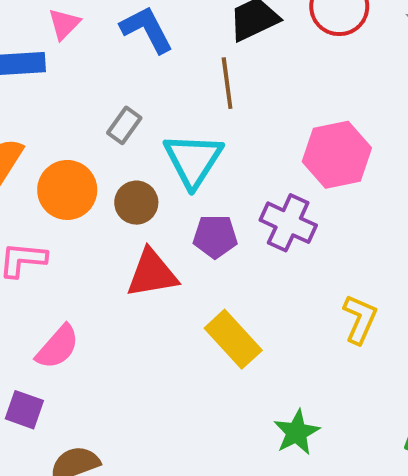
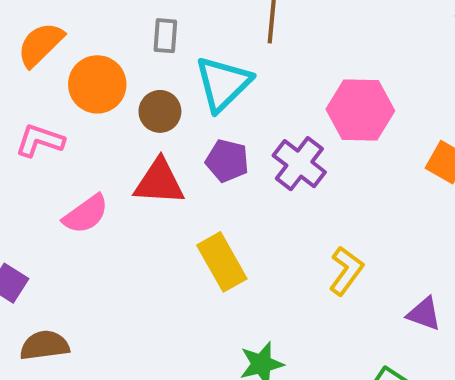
gray rectangle: (124, 125) -> (165, 36), turned -44
pink semicircle: (58, 347) -> (86, 214), moved

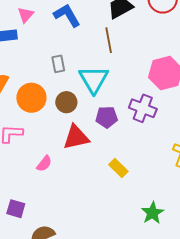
pink semicircle: (86, 214) -> (44, 164), size x0.7
yellow rectangle: (222, 262) -> (118, 168), size x0.7

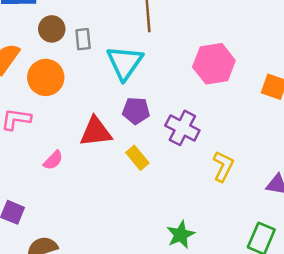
brown circle: (66, 102) -> (52, 29), moved
purple cross: (143, 108) -> (182, 128), moved
yellow rectangle: (118, 168) -> (137, 158), moved

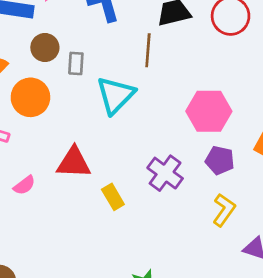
purple pentagon: (136, 111) -> (220, 160), moved
yellow L-shape: (223, 166) -> (224, 210), moved

